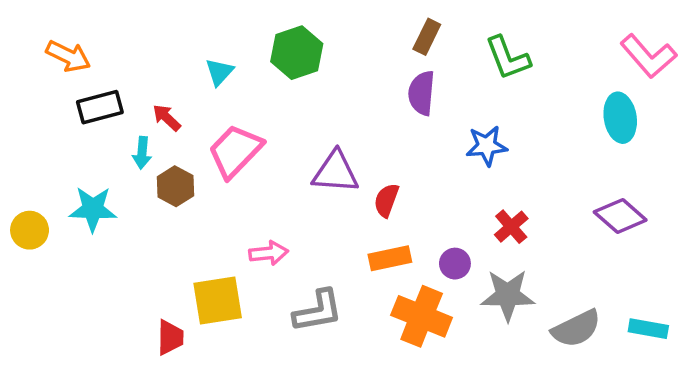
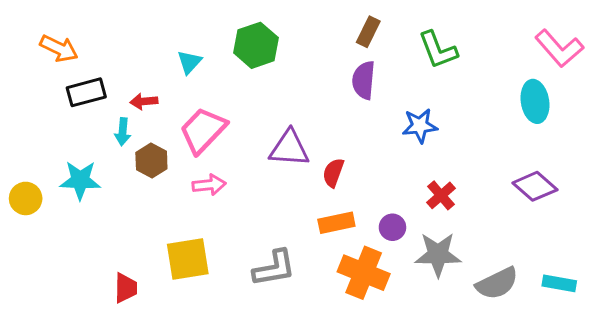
red arrow: (167, 118) -> (144, 101), turned -48
pink arrow: (269, 253) -> (209, 185), moved
red trapezoid: (170, 337) -> (126, 288), moved

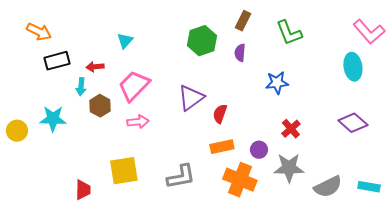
green hexagon: (256, 45) -> (202, 41), moved
purple semicircle: (364, 80) -> (240, 53), size x0.7
purple triangle: (289, 148) -> (191, 98), turned -40

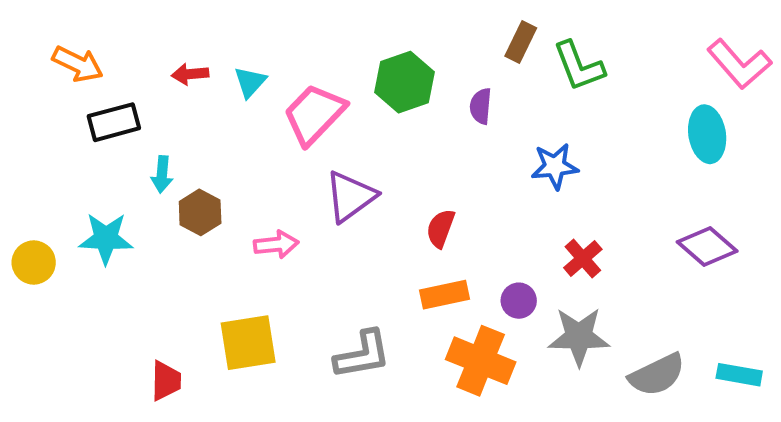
brown rectangle: (243, 21) -> (521, 42), moved
red arrow: (95, 67) -> (190, 74), moved
pink trapezoid: (134, 86) -> (314, 114), moved
purple triangle: (191, 98) -> (350, 196), moved

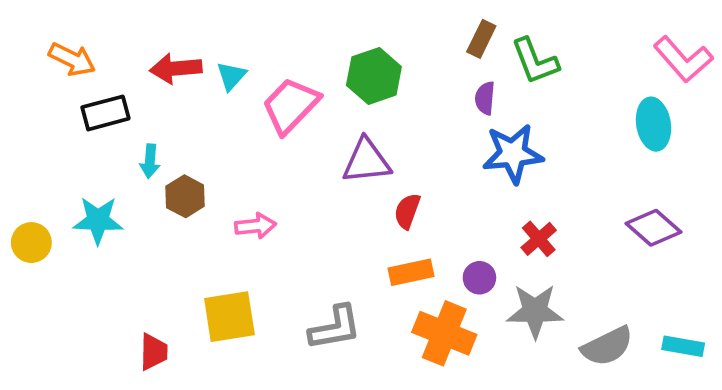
red arrow: (190, 74) -> (176, 69), size x1.5
purple semicircle: (481, 106) -> (485, 98), moved
blue star: (555, 166) -> (513, 154), size x1.4
purple triangle: (350, 196) -> (366, 161), moved, turned 30

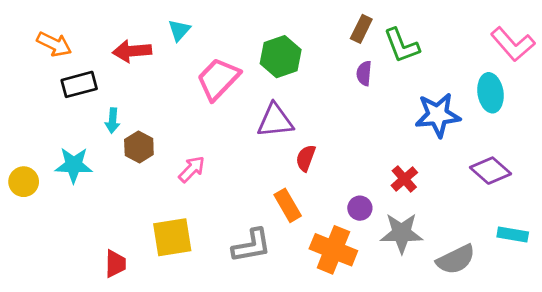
cyan triangle: (231, 76) -> (179, 30), moved
blue star: (513, 154) -> (438, 115), moved
pink arrow: (255, 226) -> (192, 169), turned -40
orange rectangle: (411, 272) -> (288, 205), moved, turned 72
cyan rectangle: (683, 346) -> (513, 234), moved

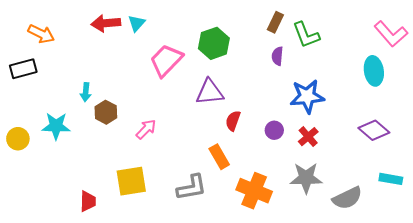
red arrow: (132, 51) -> (106, 23), moved
black rectangle: (79, 84) -> (23, 69), moved
blue star: (438, 115) -> (307, 96), moved
purple circle: (360, 208) -> (274, 130), moved

